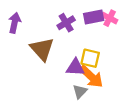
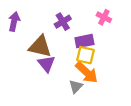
purple rectangle: (94, 17) -> (84, 41), moved
brown triangle: (42, 49) -> (40, 46), turned -35
purple triangle: (75, 67) -> (47, 64), moved, turned 48

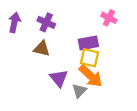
purple cross: (63, 22) -> (46, 22), moved, turned -35
brown triangle: (40, 46) -> (42, 49), size x0.7
purple triangle: (47, 64) -> (59, 78), moved

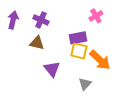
pink cross: (109, 18) -> (96, 16), turned 32
orange arrow: (91, 76) -> (100, 60), moved
gray triangle: (79, 91) -> (85, 84), moved

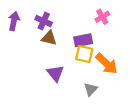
brown triangle: (37, 43) -> (49, 38), moved

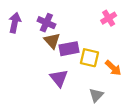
brown triangle: (49, 38) -> (52, 41), turned 35
purple rectangle: (83, 40) -> (69, 49), moved
orange arrow: (107, 64) -> (113, 68), size x0.7

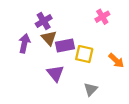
purple arrow: (15, 23) -> (24, 43), moved
purple cross: (46, 23) -> (44, 21), turned 35
orange arrow: (113, 68) -> (116, 60), moved

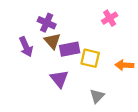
purple cross: (44, 21) -> (47, 23), turned -35
purple arrow: (24, 43) -> (26, 47), turned 144
orange arrow: (116, 60) -> (125, 65), turned 140

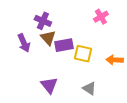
purple triangle: (59, 79) -> (49, 85), moved
gray triangle: (97, 96) -> (89, 88), turned -40

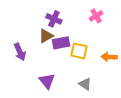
purple cross: (43, 21) -> (54, 19), moved
brown triangle: (48, 38) -> (46, 36), turned 42
purple arrow: (24, 43) -> (20, 52), moved

